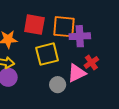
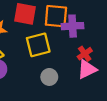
pink triangle: (77, 73) -> (87, 69), moved

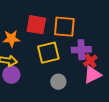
purple cross: (73, 26) -> (81, 50), moved

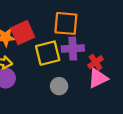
red square: (36, 25) -> (23, 33), moved, turned -35
purple cross: (81, 50) -> (73, 49), moved

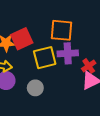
gray circle: (59, 86) -> (35, 88), moved

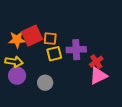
orange square: (61, 30) -> (50, 39), moved, size x0.6
yellow square: (45, 58) -> (54, 54), size x0.7

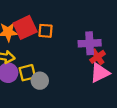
purple cross: (76, 50) -> (90, 43), moved
yellow square: (54, 54) -> (27, 73), moved

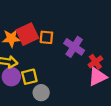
purple cross: (90, 43) -> (74, 47), moved, turned 36
gray circle: (40, 81) -> (41, 93), moved

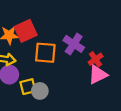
orange square: (46, 37) -> (45, 53), moved, size x1.5
yellow square: (29, 77) -> (28, 87), moved

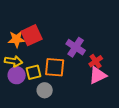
orange square: (45, 53) -> (55, 67), moved
yellow square: (28, 87) -> (34, 72), moved

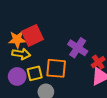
yellow arrow: (14, 61) -> (21, 54), moved

